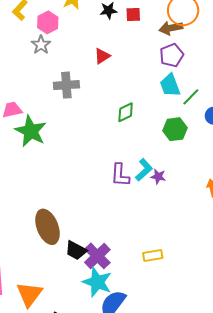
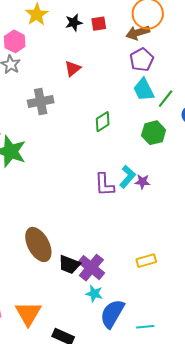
cyan star: (97, 282) -> (94, 294), size x0.6

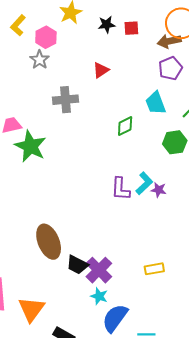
cyan trapezoid: (144, 90) -> (156, 103), moved

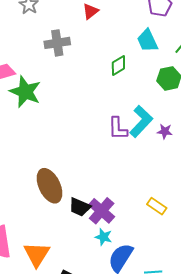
cyan L-shape: (144, 183) -> (141, 121), size x1.4
purple star: (159, 190) -> (165, 131), moved
yellow rectangle: (154, 269) -> (157, 206), turned 48

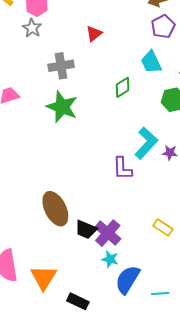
green star: (25, 92) -> (62, 107), moved
purple L-shape: (118, 128) -> (122, 168), moved

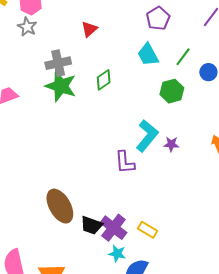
green diamond: (123, 87) -> (104, 80), moved
green star: (62, 107) -> (61, 86), moved
yellow rectangle: (163, 228) -> (148, 230), moved

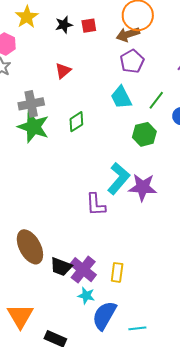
purple star: (171, 144) -> (143, 187), size x1.8
yellow rectangle: (148, 230) -> (117, 272), turned 66

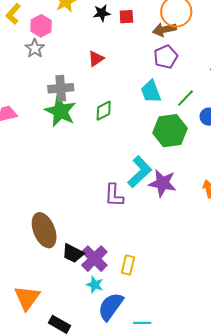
green hexagon: (144, 134) -> (170, 131), size x1.4

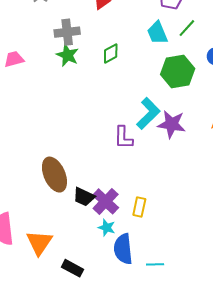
green line: (185, 98) -> (187, 28), moved
green star: (60, 111) -> (67, 55), size x0.7
blue semicircle: (111, 306) -> (123, 249), turned -40

